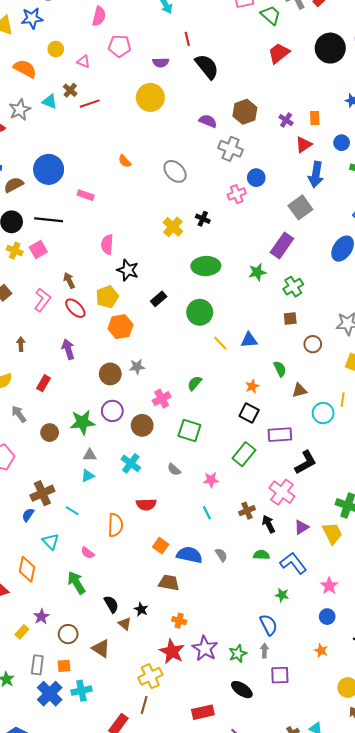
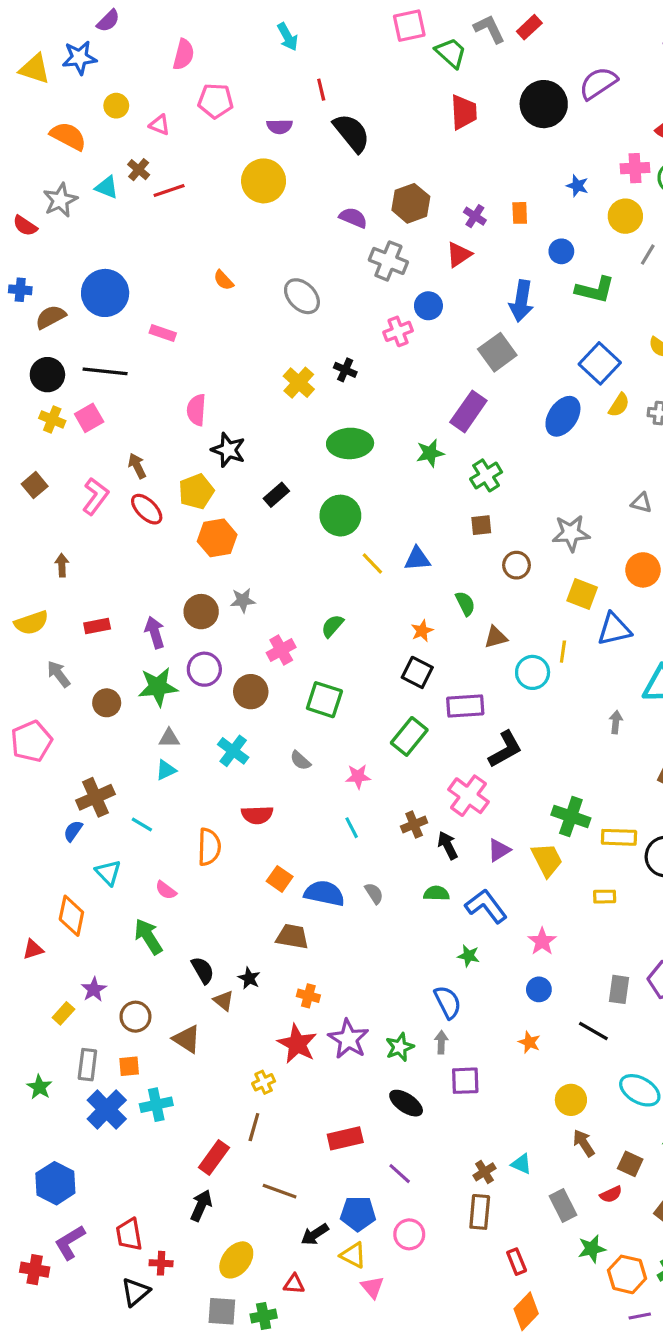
red trapezoid: (279, 53) -> (464, 112), turned 125
red triangle: (304, 145) -> (459, 255), moved
purple arrow: (68, 349) -> (155, 632), moved
red rectangle: (43, 383) -> (97, 626), turned 49
yellow cross: (150, 676) -> (264, 1082), size x0.6

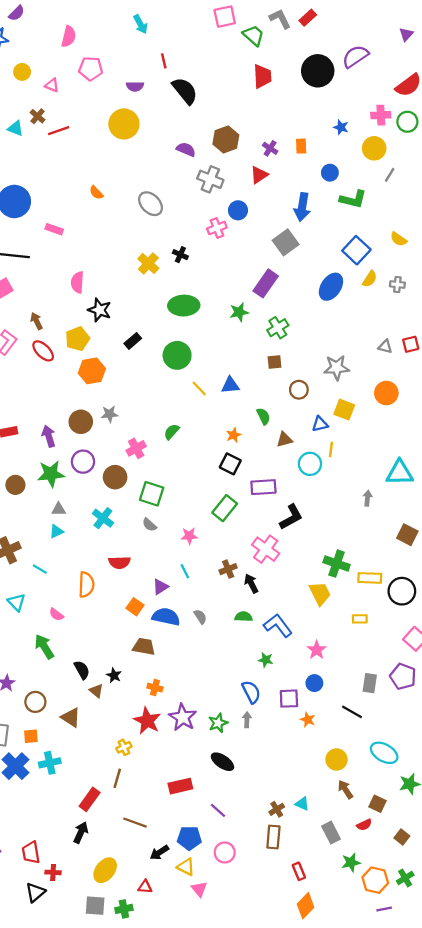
blue triangle: (614, 629) -> (320, 424), moved, size x0.7
green square: (324, 700) -> (152, 494), moved
purple triangle: (499, 850) -> (160, 587), moved
purple square: (465, 1081) -> (289, 699), moved

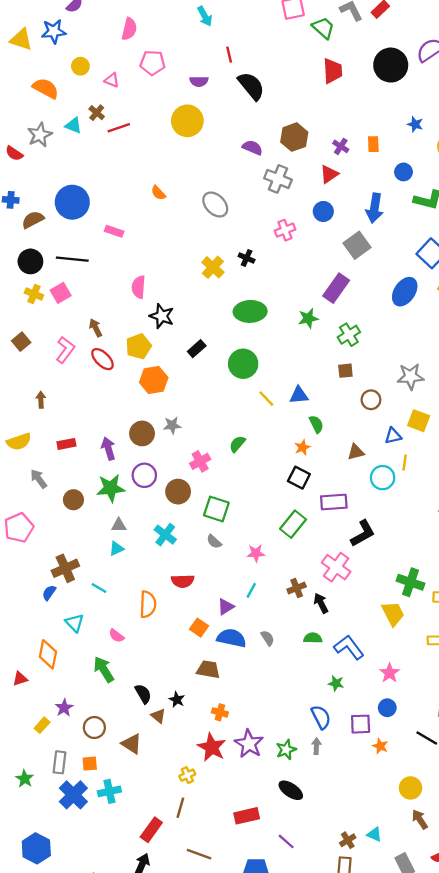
blue circle: (238, 210) -> (323, 211), moved
green semicircle: (263, 416) -> (316, 424), moved
cyan line: (185, 571) -> (251, 590), turned 56

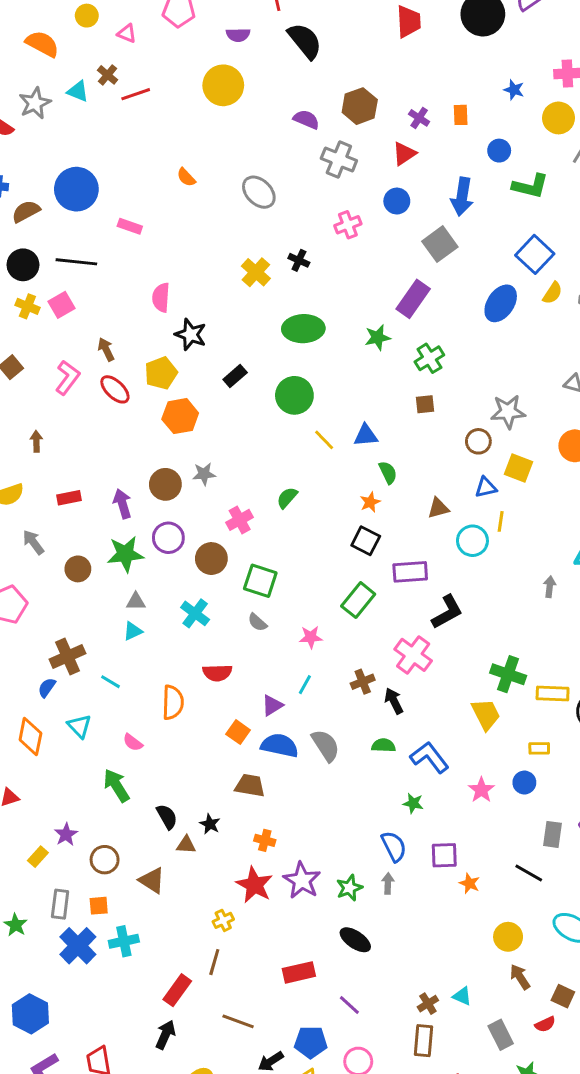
brown circle: (371, 400) -> (478, 441), moved
gray semicircle: (268, 638) -> (326, 745), size x1.6
orange diamond: (48, 654) -> (30, 737), moved
blue circle: (387, 708) -> (524, 783), moved
brown triangle: (158, 716) -> (186, 845), turned -35

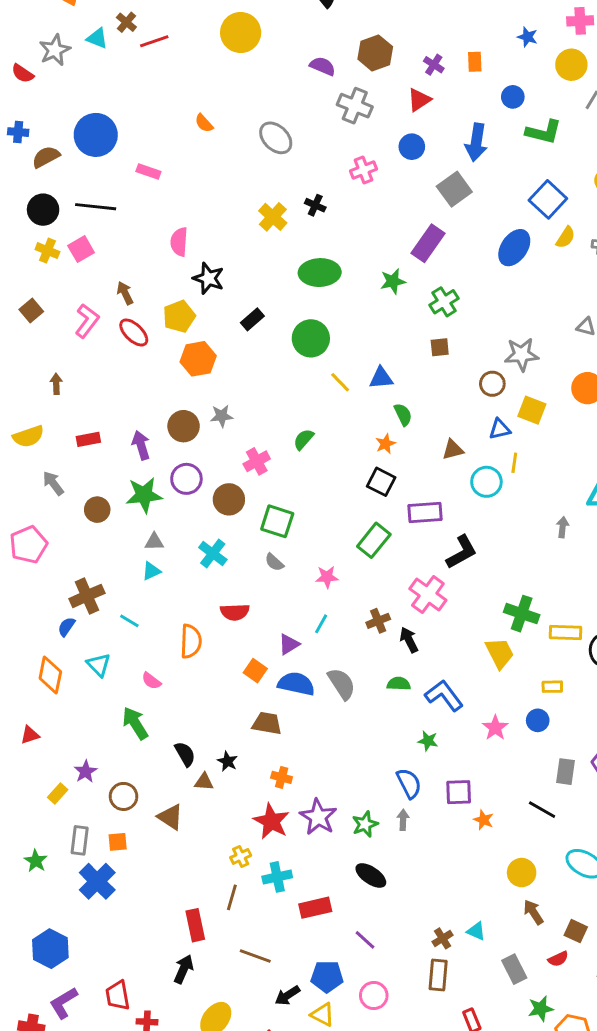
cyan cross: (124, 941) -> (277, 877), moved
red rectangle: (177, 990) -> (195, 925), turned -48

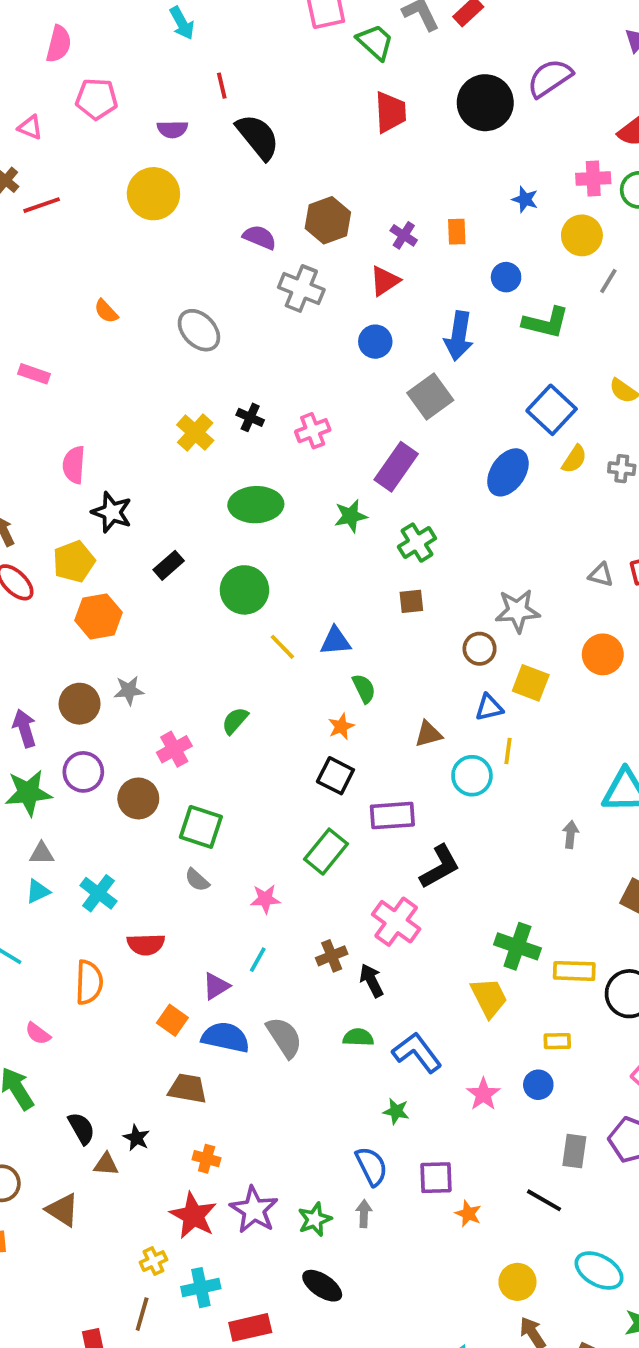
pink cross: (364, 170) -> (313, 431), moved
cyan cross: (213, 554) -> (98, 893), moved

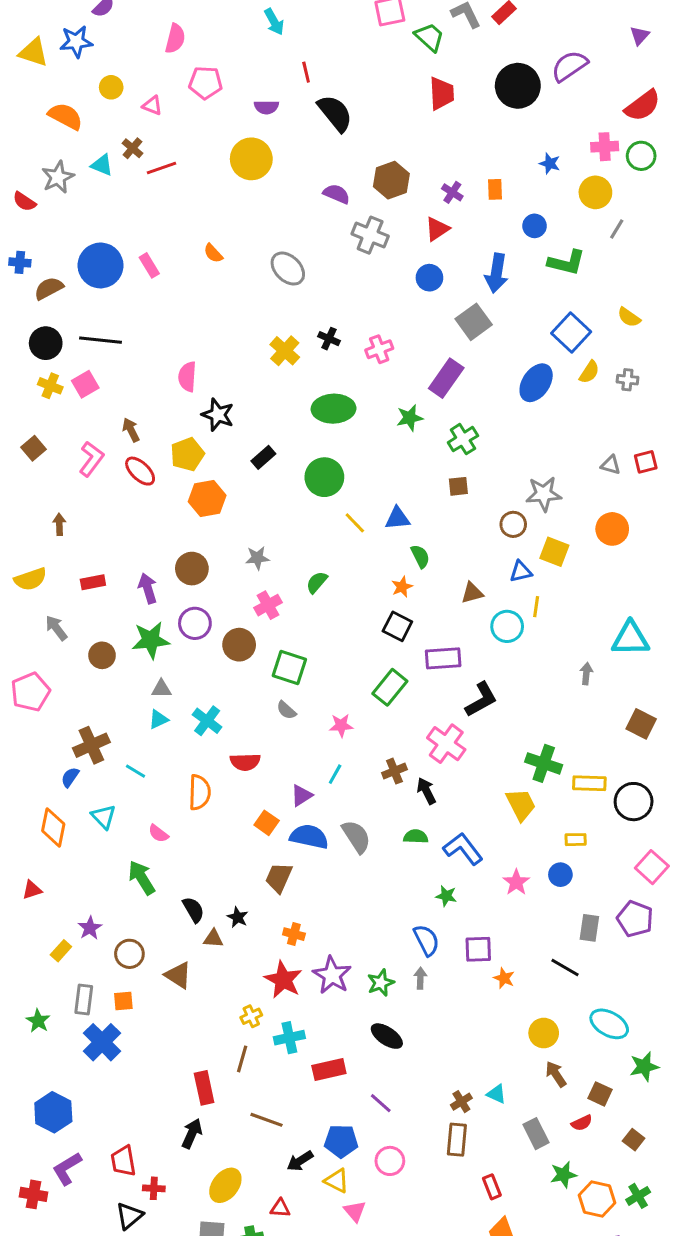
pink rectangle: (34, 374) -> (149, 265), moved, turned 40
gray star: (129, 690) -> (257, 558), moved
brown trapezoid: (188, 1089) -> (279, 878), turned -76

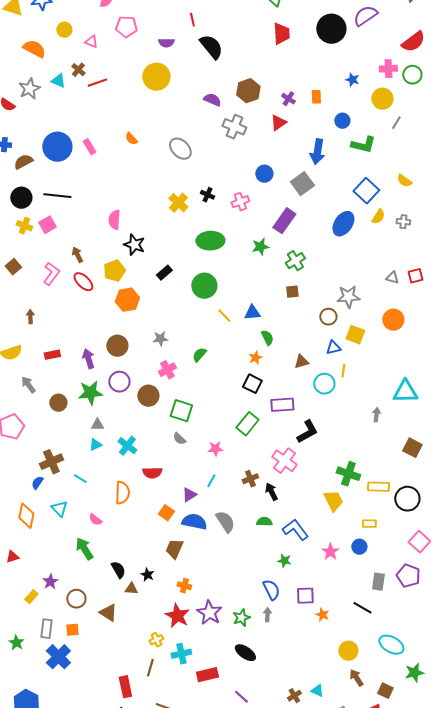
blue circle: (429, 278) -> (264, 174), moved

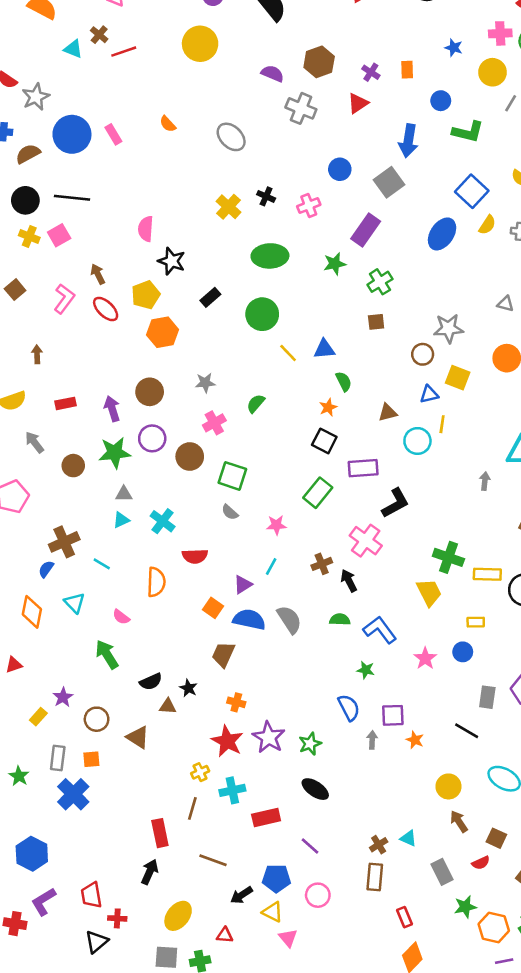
gray star: (29, 89) -> (36, 97), moved
black semicircle: (118, 570) -> (151, 682), turned 96
gray arrow: (267, 615) -> (372, 740), moved

